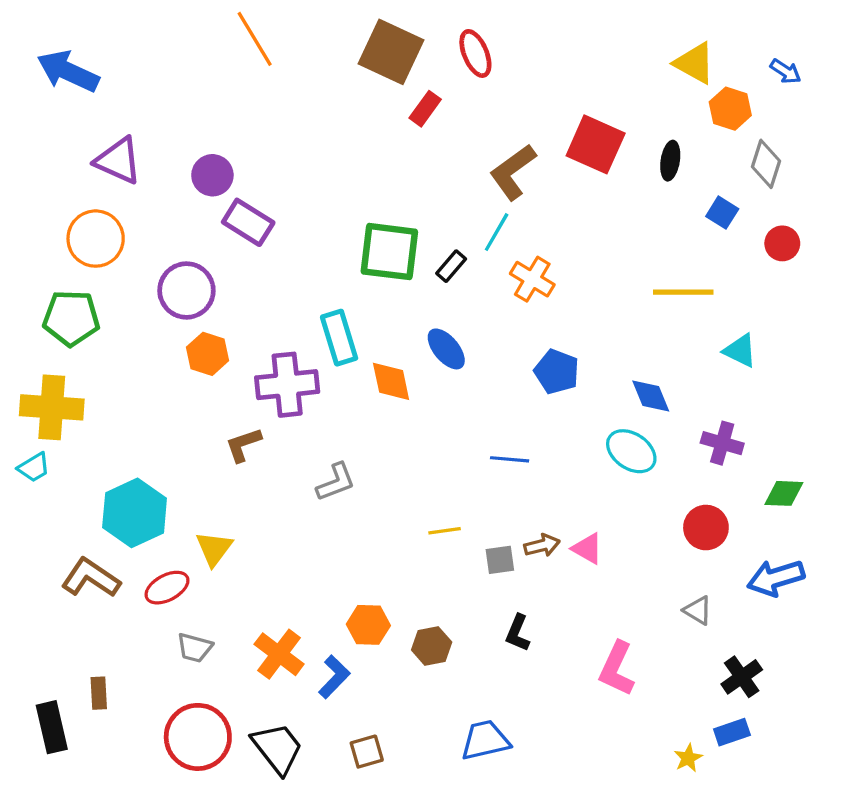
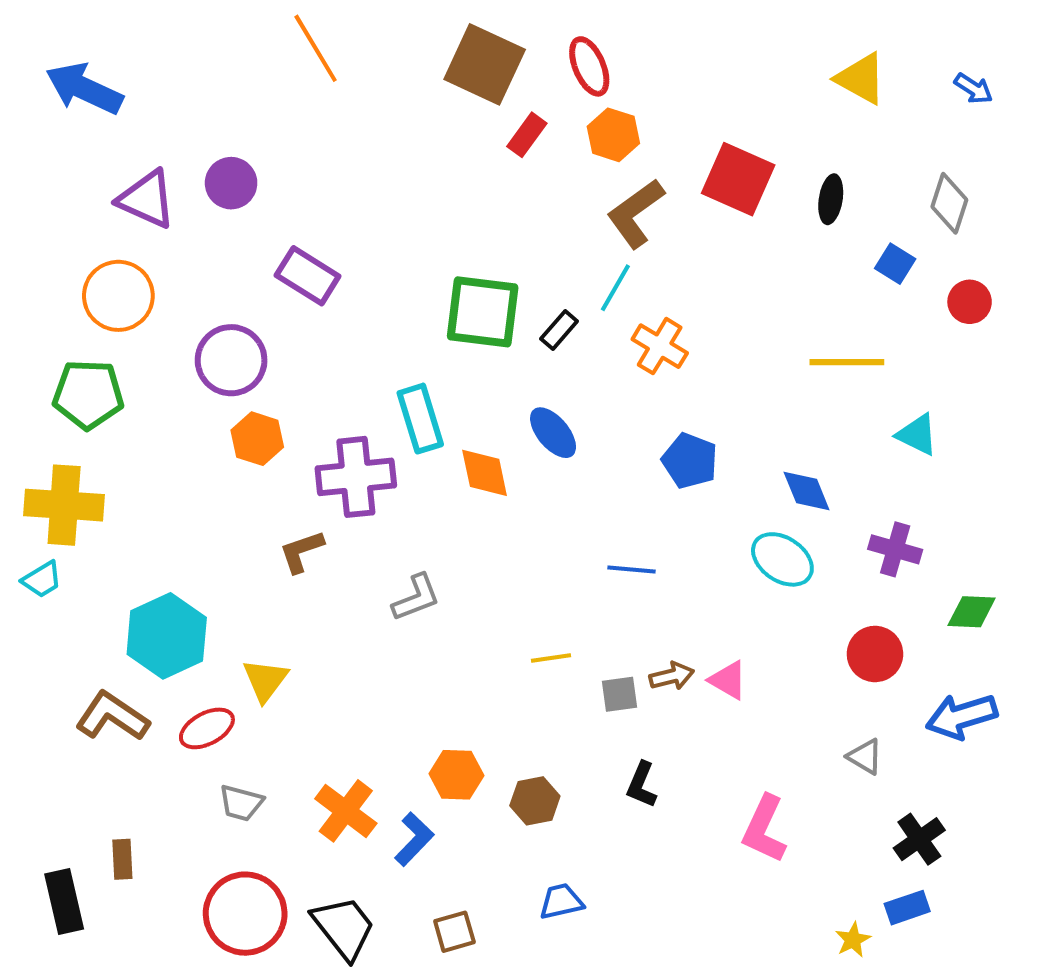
orange hexagon: (730, 109) -> (613, 135), moved
purple circle: (212, 175) -> (231, 183), moved
blue trapezoid: (485, 740) -> (561, 902), moved, size x0.7

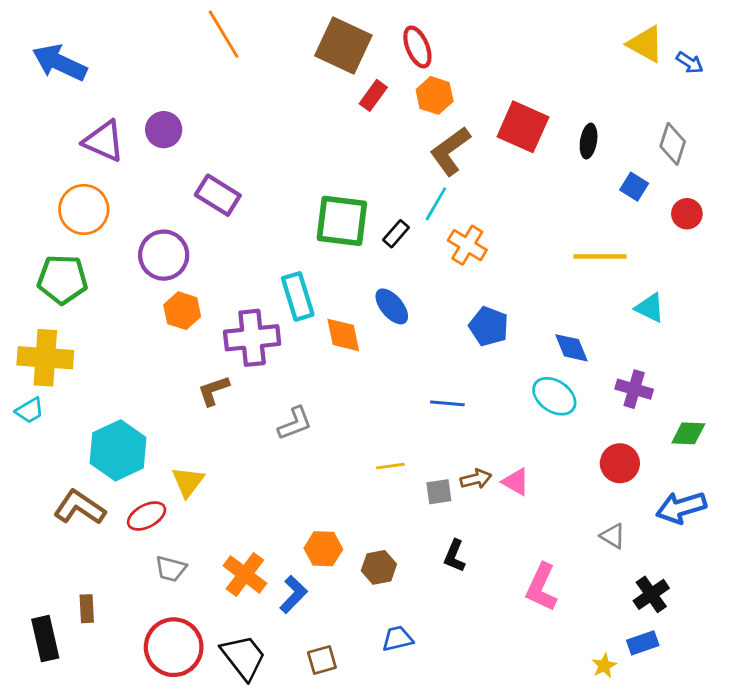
yellow triangle: (861, 78) -> (646, 44), moved

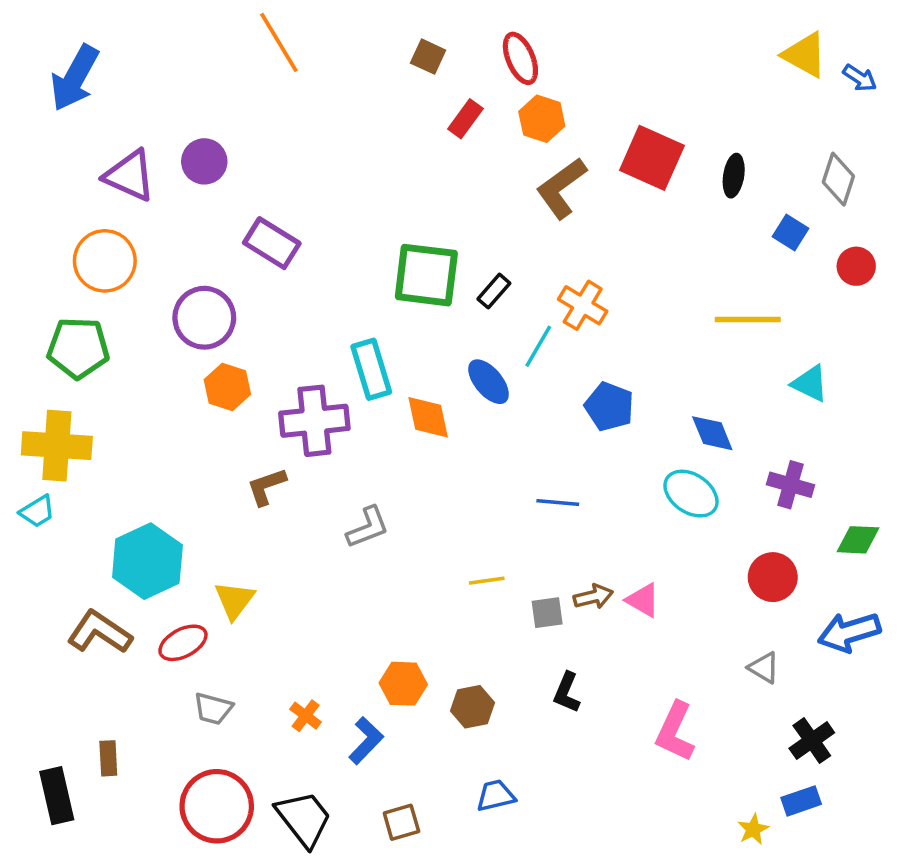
brown square: (343, 46) -> (428, 57), size x0.5
blue arrow: (60, 63) -> (75, 78), turned -86
cyan line: (436, 204) -> (538, 346), moved
orange cross: (245, 574) -> (306, 716), size x0.6

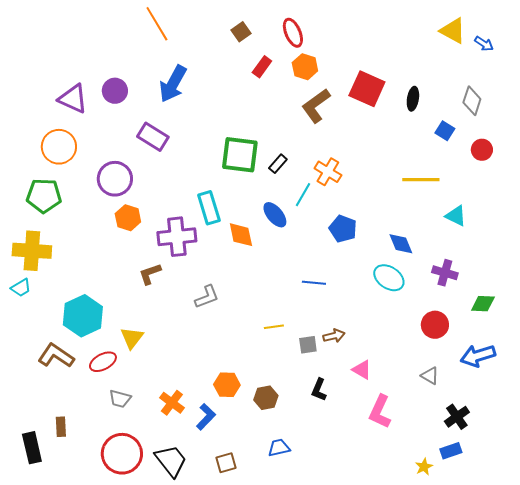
brown square: (428, 57) -> (241, 32), turned 30
blue arrow: (75, 78) -> (173, 84), moved
pink triangle: (643, 600) -> (362, 370), moved
orange cross: (306, 716) -> (172, 403), size x1.4

